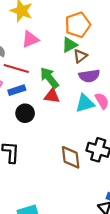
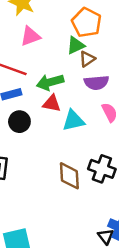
orange pentagon: (78, 25) -> (86, 23), turned -30
green arrow: (49, 78) -> (50, 82), turned -70
cyan triangle: (85, 103) -> (73, 121), moved

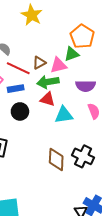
pink triangle: (30, 36) -> (58, 65), moved
brown triangle: (87, 59) -> (39, 63), moved

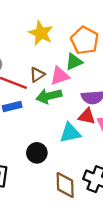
yellow star: (32, 15) -> (41, 33), moved
red triangle: (48, 99) -> (87, 116), moved
black circle: (20, 111) -> (37, 153), moved

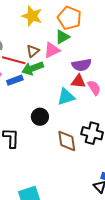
green arrow: (49, 96) -> (33, 68), moved

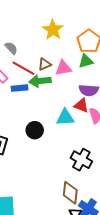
green triangle: (62, 37) -> (86, 61), moved
brown diamond: (67, 141) -> (70, 193), moved

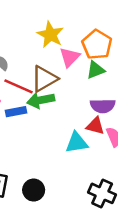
brown triangle: (45, 64) -> (44, 79), size x1.6
pink triangle: (63, 68) -> (70, 57), moved, turned -30
black circle: (35, 130) -> (34, 190), moved

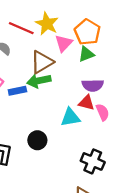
red line: (19, 86) -> (21, 28), moved
black circle: (34, 190) -> (37, 140), moved

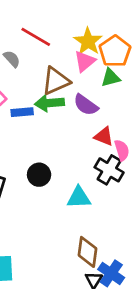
yellow star: (47, 24) -> (88, 41), moved
purple semicircle: (93, 85) -> (86, 105), moved, turned 30
cyan triangle: (70, 117) -> (79, 197), moved
black cross: (93, 161) -> (109, 170), moved

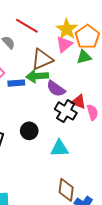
purple semicircle: (86, 105) -> (56, 89), moved
black cross: (109, 170) -> (66, 111), moved

